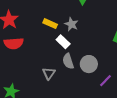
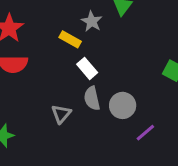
gray star: (71, 24) -> (92, 21), moved

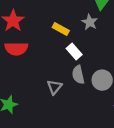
gray star: (92, 21) -> (90, 22), moved

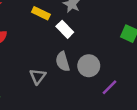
white rectangle: (74, 52) -> (65, 29), moved

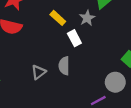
gray circle: (89, 66) -> (115, 82), moved

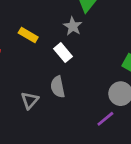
yellow rectangle: (58, 18) -> (28, 35), moved

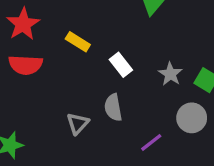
gray star: (73, 26) -> (170, 74), moved
purple line: (105, 119) -> (151, 142), moved

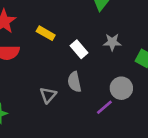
gray star: (170, 74) -> (112, 42), moved, turned -30
gray circle: (192, 118) -> (121, 88), moved

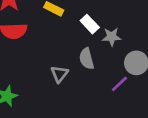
gray star: (112, 42) -> (112, 37), moved

